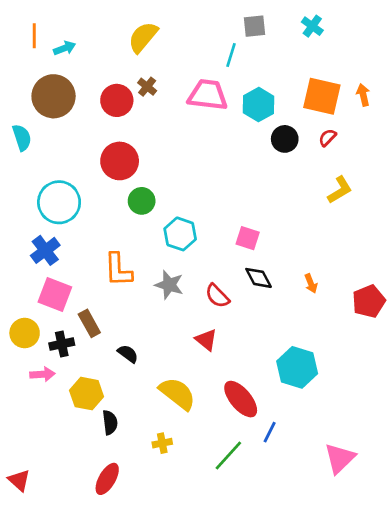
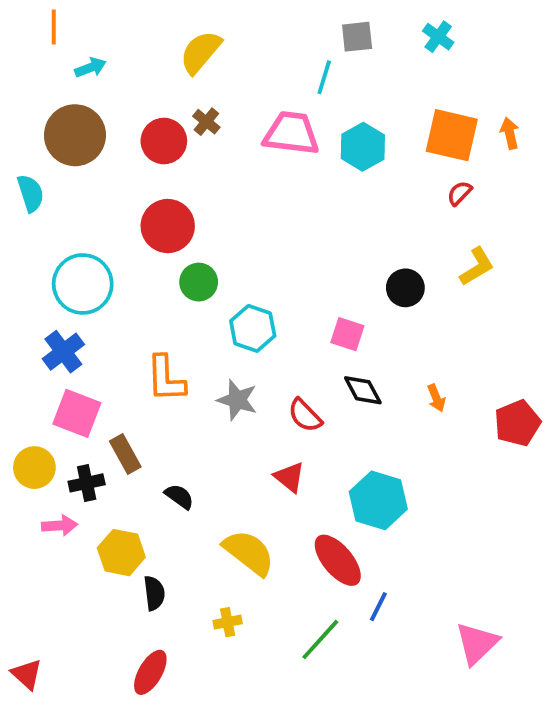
orange line: (34, 36) -> (54, 27), moved
black circle: (285, 139) -> (405, 288), moved
cyan hexagon: (297, 367) -> (378, 500), moved

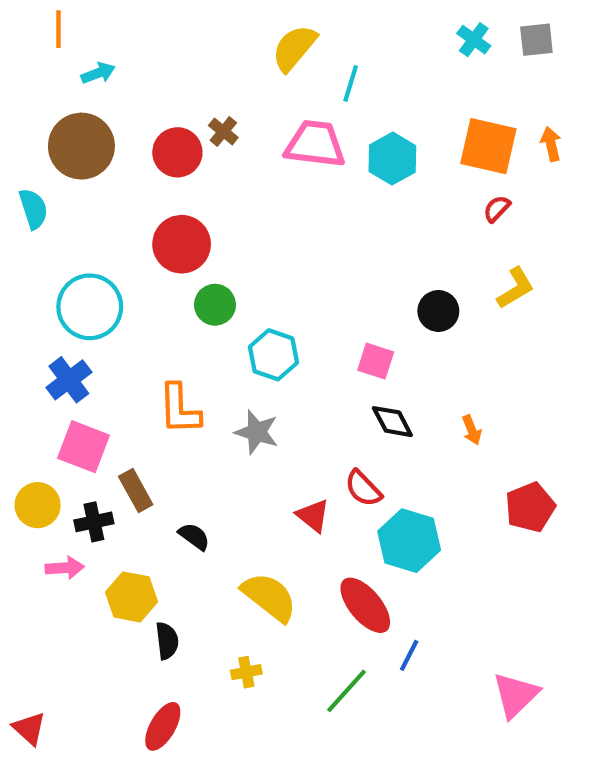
gray square: (357, 37) -> (536, 40), moved
yellow semicircle: (201, 52) -> (294, 48), moved
red semicircle: (305, 415) -> (363, 488), moved
red pentagon: (517, 423) -> (530, 507), moved

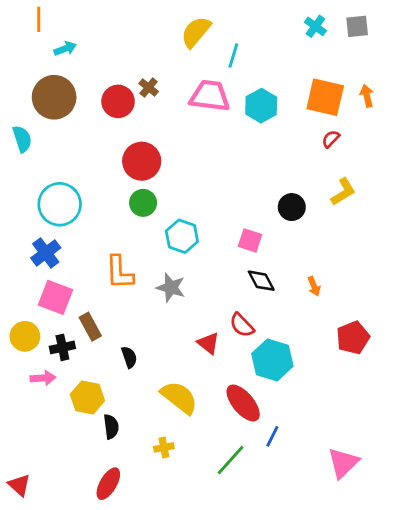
red circle: (182, 244) -> (142, 161), moved
black semicircle: (194, 536) -> (129, 357), turned 35

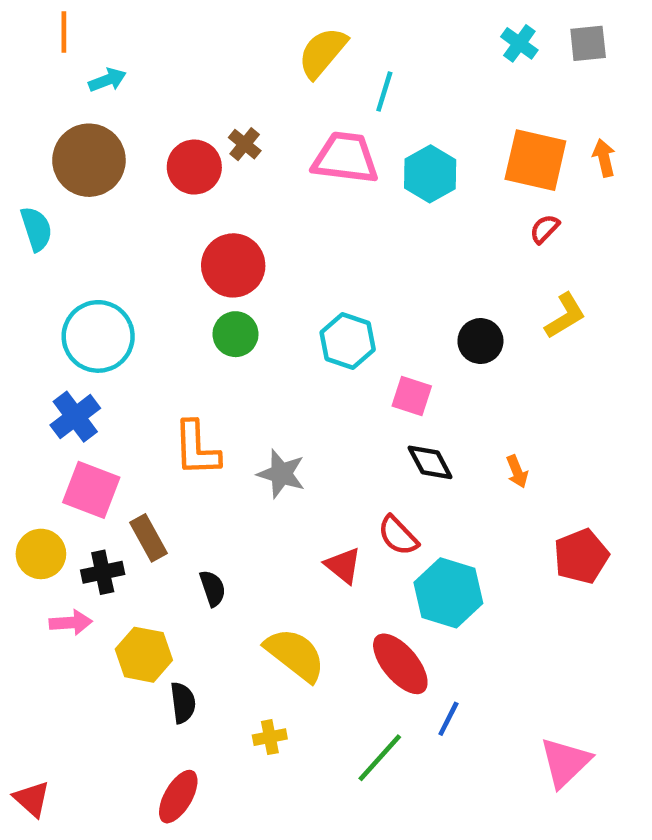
cyan hexagon: (182, 236) -> (348, 341), moved

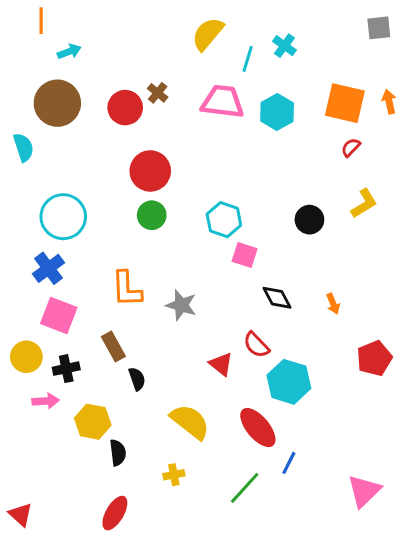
cyan cross: (519, 43) -> (284, 46), moved
pink square: (412, 396) -> (245, 255), moved
brown rectangle: (149, 538) -> (113, 346), moved

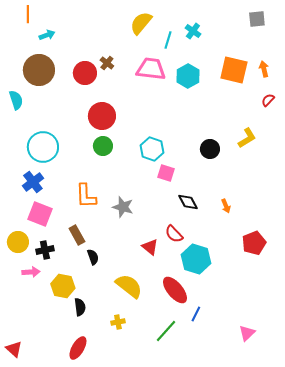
red semicircle: (351, 147) -> (268, 100), moved
pink triangle: (364, 491) -> (247, 333), size x0.7

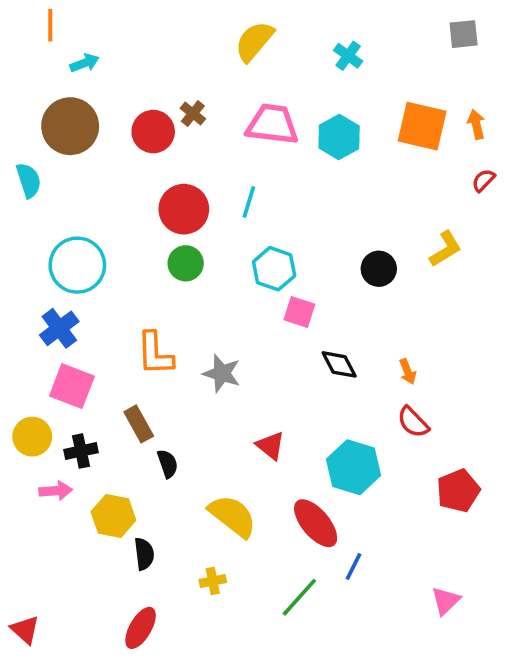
cyan line: (168, 40) -> (249, 202), moved
red semicircle: (174, 234) -> (413, 422), moved
red pentagon: (254, 243) -> (458, 491), moved

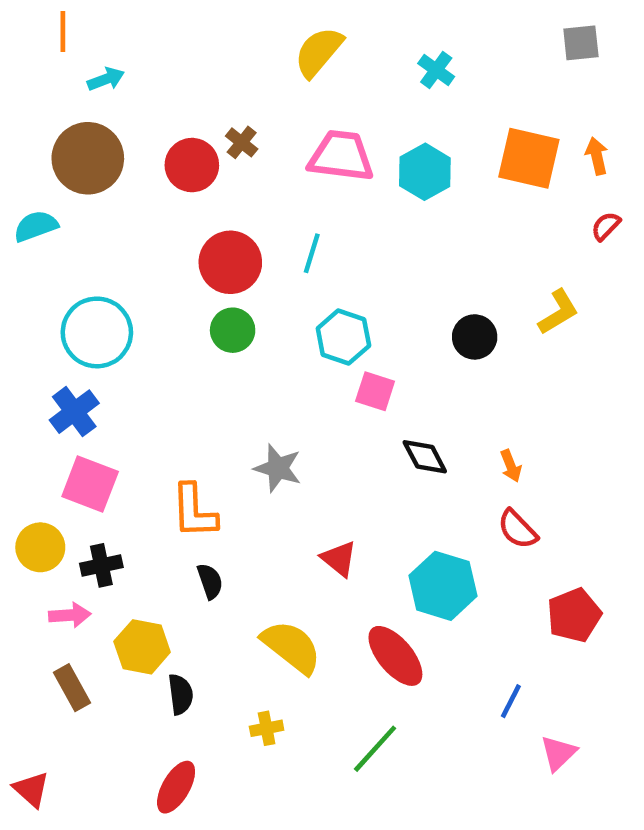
cyan semicircle: (29, 180) -> (36, 226), turned -92
orange L-shape: (155, 354) -> (194, 511), moved
brown rectangle: (139, 424) -> (72, 688), moved
blue line: (354, 567) -> (511, 701), moved

